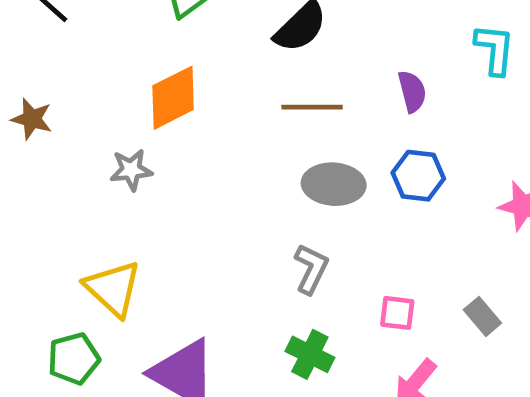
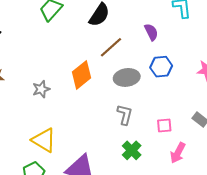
orange diamond: (173, 98) -> (81, 75), moved
brown line: (312, 107) -> (111, 47), turned -30
green cross: (310, 354) -> (132, 150), turned 30

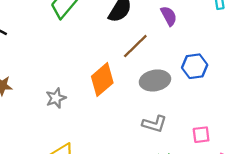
purple semicircle: (151, 32) -> (169, 16), moved
gray L-shape: (125, 115) -> (154, 124), turned 95

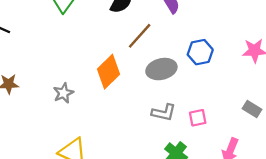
pink square: (201, 135) -> (198, 118), moved

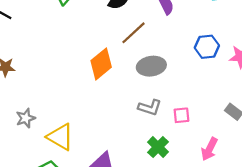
blue hexagon: (200, 52) -> (207, 47), moved
gray star: (63, 93) -> (26, 118), moved

